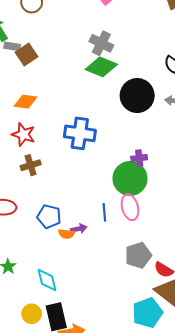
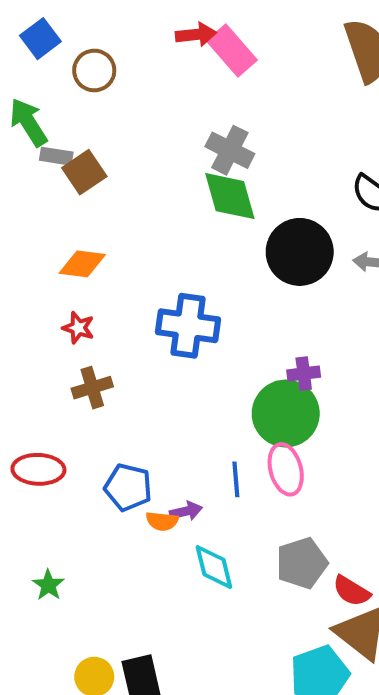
green diamond: (101, 67) -> (230, 196), turned 52
red star: (23, 134) -> (78, 328), size x0.7
cyan diamond: (47, 280) -> (214, 567), moved

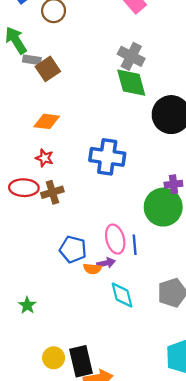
red ellipse: (38, 469) -> (24, 188), moved
pink ellipse: (286, 469) -> (115, 239), moved

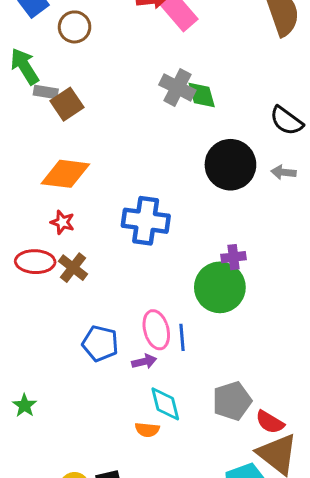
green diamond: (131, 83) -> (202, 95), moved, size x0.7
orange diamond: (47, 121) -> (65, 174), size x1.4
brown cross: (52, 192) -> (73, 268), turned -35
orange semicircle: (92, 269) -> (147, 430), moved
green star: (27, 305) -> (25, 405), moved

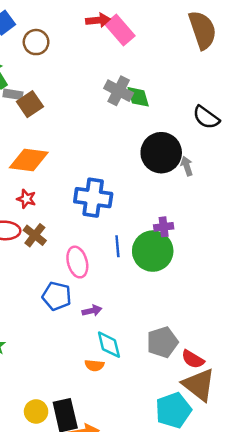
gray arrow: (283, 172) -> (187, 166), moved, turned 66
pink ellipse: (156, 330) -> (77, 262), moved
blue line: (182, 337) -> (117, 246), moved

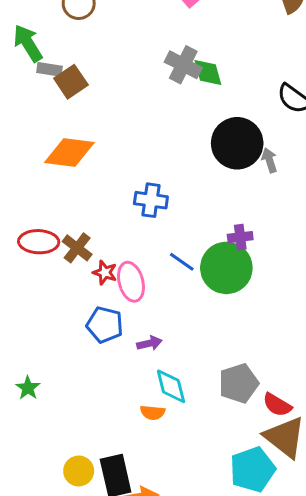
blue cross: (93, 198) -> (151, 200), size x0.7
red star: (26, 199) -> (105, 272), moved
blue line: (117, 246) -> (182, 262), turned -50

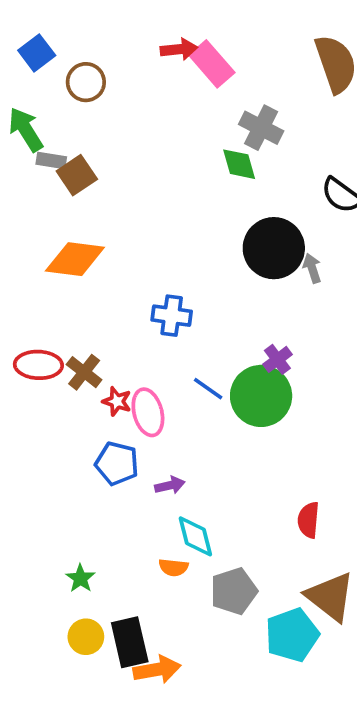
gray cross: (183, 65) -> (261, 128), moved
purple cross: (240, 237) -> (277, 359), turned -30
gray pentagon: (239, 383) -> (234, 591), moved
green star: (28, 388) -> (80, 578), moved
red semicircle: (277, 405) -> (308, 520), moved, turned 64

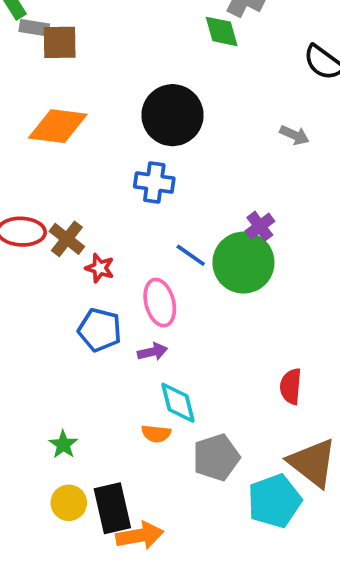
brown square: (77, 175) -> (60, 42), turned 33
black circle: (274, 248) -> (172, 115), moved
gray arrow: (312, 268) -> (294, 135), turned 132
pink ellipse: (148, 412) -> (160, 303), moved

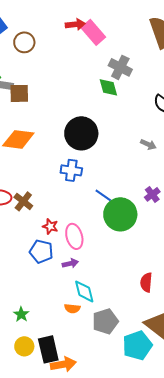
purple cross: (260, 226) -> (152, 194), moved
blue line: (191, 255) -> (103, 195), moved
red star: (100, 268) -> (50, 226), moved

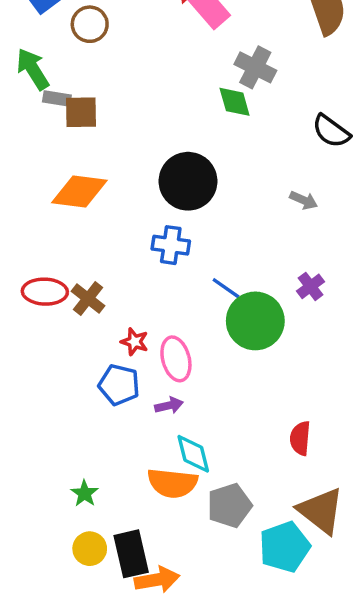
orange semicircle: (72, 308) -> (172, 483), size x1.8

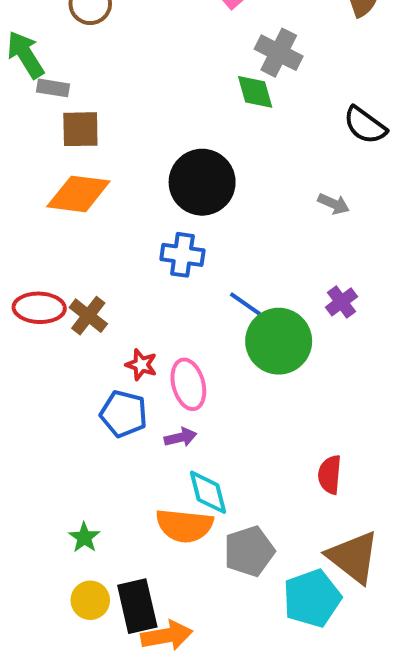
brown square: (81, 112) -> (80, 129), moved

